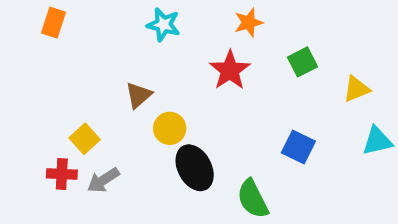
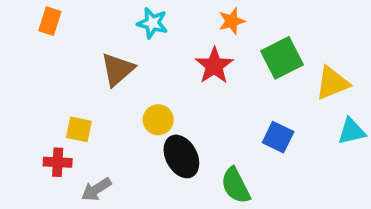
green square: (303, 62) -> (282, 58), size x1.5
yellow triangle: (356, 89) -> (332, 83), size x1.4
brown triangle: (139, 95) -> (118, 69), moved, size x1.4
yellow square: (85, 139) -> (79, 129), turned -36
gray arrow: (103, 180) -> (96, 189), moved

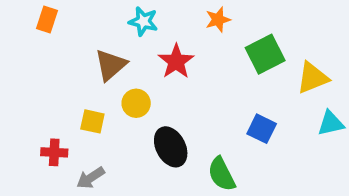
red star: (214, 66) -> (176, 61), moved
yellow circle: (158, 120) -> (136, 103), moved
yellow square: (79, 129) -> (92, 121), moved

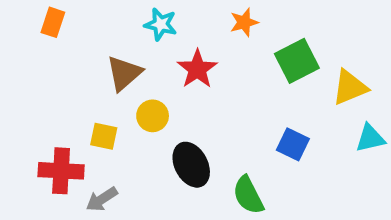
red cross: (54, 152) -> (61, 171), size x1.5

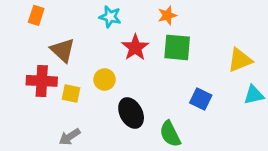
green square: (297, 61) -> (177, 47), moved, turned 32
brown triangle: (124, 73) -> (63, 50), moved, turned -36
red cross: (61, 171) -> (42, 81), moved

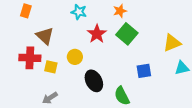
green square: (177, 47) -> (127, 34), turned 35
blue square: (201, 99) -> (144, 71), turned -35

